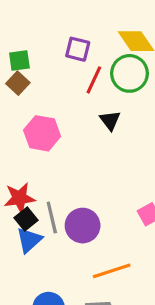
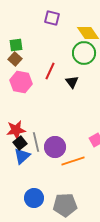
purple square: (78, 49) -> (52, 18), moved
red line: (94, 80) -> (50, 71), moved
pink hexagon: (42, 133) -> (21, 82), moved
orange line: (112, 271) -> (73, 161), moved

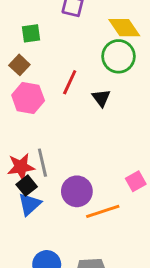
green square: (16, 45) -> (31, 33), moved
gray line: (36, 142) -> (42, 163), moved

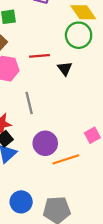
red line: (70, 82) -> (39, 56), turned 60
gray line: (42, 163) -> (29, 103), moved

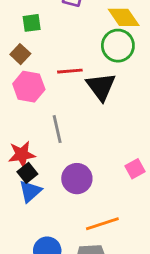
black triangle: (65, 69) -> (101, 87), size x1.6
orange line: (66, 159) -> (102, 224), moved

